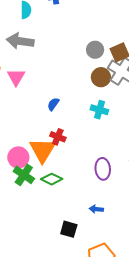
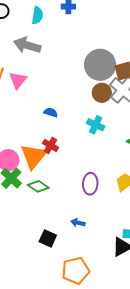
gray circle: (95, 50) -> (100, 65), size x1.8
blue semicircle: (53, 104) -> (51, 112), turned 64

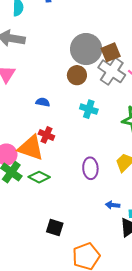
brown circle: (102, 93) -> (77, 75), moved
orange triangle: (33, 156) -> (31, 148), turned -44
blue arrow: (78, 223) -> (113, 205), moved

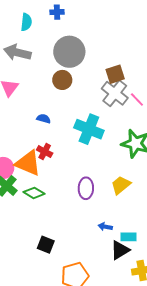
gray circle: (86, 49) -> (69, 52), moved
brown circle: (77, 75) -> (62, 80), moved
cyan cross: (89, 109) -> (89, 129), size x1.6

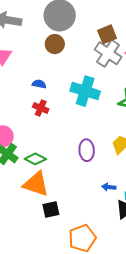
red cross: (45, 152) -> (41, 108), moved
orange triangle: (28, 163) -> (36, 184), moved
black square: (46, 245) -> (51, 209), turned -30

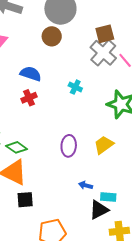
blue semicircle: (39, 84) -> (31, 74), size x1.5
cyan cross: (85, 91) -> (75, 87), size x0.5
red cross: (41, 108) -> (29, 98), turned 35

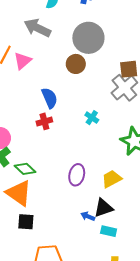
blue semicircle: (31, 74) -> (50, 98), turned 40
black triangle: (99, 210) -> (103, 208), moved

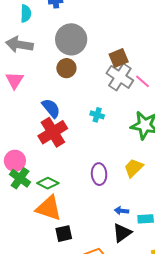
red cross: (44, 121) -> (53, 132), size x1.8
black triangle: (103, 208) -> (122, 233), moved

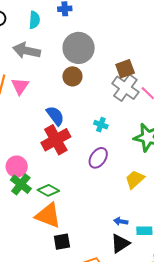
purple ellipse: (99, 174) -> (98, 158), moved, turned 35

